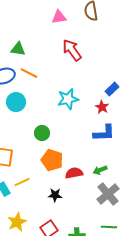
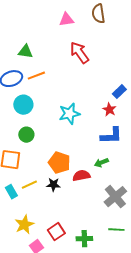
orange line: (29, 73) -> (36, 76), turned -48
cyan star: (68, 99) -> (69, 114), moved
green circle: (42, 133) -> (26, 135), moved
green arrow: (100, 170) -> (101, 163), moved
black star: (55, 195) -> (53, 185), moved

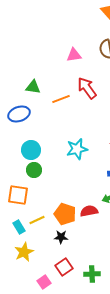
orange line: (36, 76) -> (61, 99), moved
cyan circle: (23, 105) -> (31, 150), moved
orange pentagon: (59, 163) -> (65, 214), moved
black star: (53, 185) -> (61, 237), moved
yellow star: (24, 225) -> (24, 252), moved

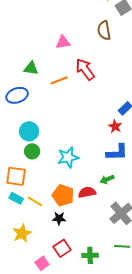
pink triangle: (74, 55) -> (63, 42), moved
cyan star: (77, 149) -> (68, 157), moved
yellow line: (37, 220) -> (35, 201), turned 56
cyan rectangle: (19, 227) -> (16, 198), moved, turned -32

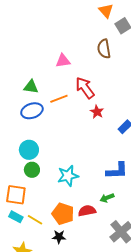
blue ellipse: (17, 95) -> (32, 111), moved
red star: (115, 126) -> (97, 112), moved

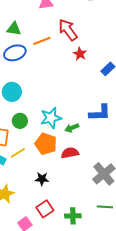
green circle: (32, 170) -> (20, 121), moved
green arrow: (107, 198) -> (72, 128), moved
orange pentagon: (63, 214) -> (46, 144), moved
yellow line: (35, 220) -> (18, 153), moved, turned -63

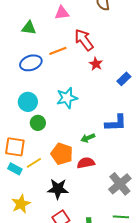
green triangle: (14, 29) -> (29, 28), moved
cyan star: (51, 118) -> (67, 98), moved
green circle: (20, 121) -> (38, 123), moved
black star: (42, 179) -> (58, 189), size x1.5

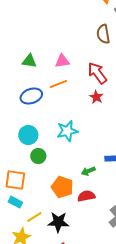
pink triangle: (62, 13) -> (62, 61), moved
red arrow: (84, 40) -> (97, 73), moved
yellow line: (34, 163) -> (34, 217), moved

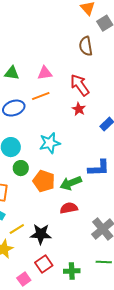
green arrow: (88, 171) -> (71, 183), size x1.5
orange pentagon: (62, 187) -> (44, 181), moved

